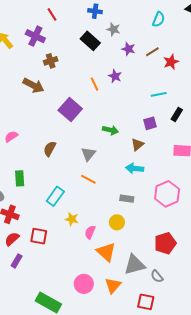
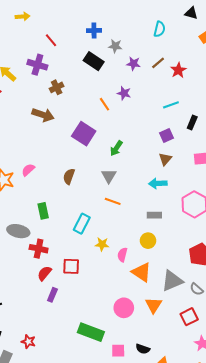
green arrow: (110, 130) -> (116, 148), moved, turned 119
brown triangle: (137, 145) -> (165, 159), moved
red square: (146, 302) -> (189, 317), turned -30

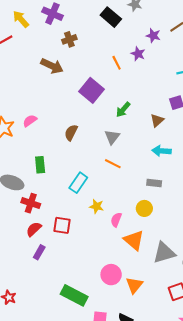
purple star: (134, 64) -> (153, 35), moved
brown triangle: (165, 159) -> (157, 120), moved
orange triangle: (153, 305) -> (134, 285), moved

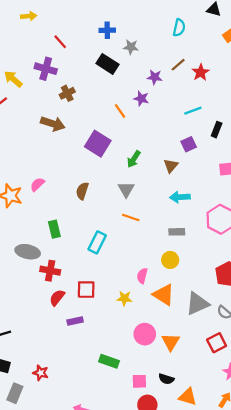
yellow star: (97, 206) -> (124, 298), moved
purple rectangle: (39, 252) -> (75, 321), moved, turned 56
green rectangle: (74, 295) -> (109, 361), size x0.7

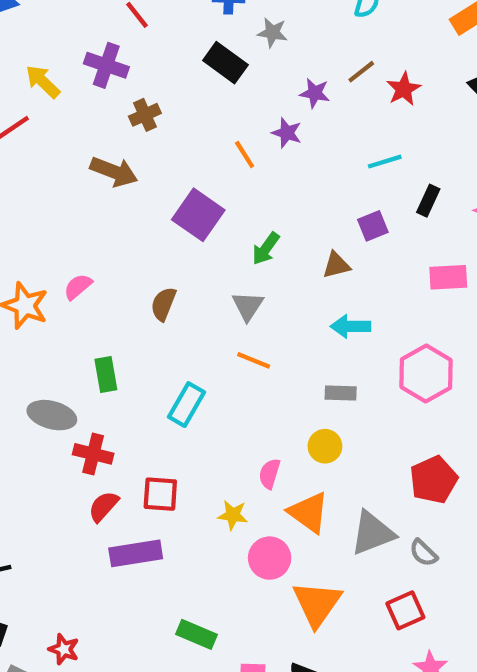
brown triangle: (171, 166) -> (336, 265), turned 32
purple rectangle: (75, 321) -> (136, 553), size x1.6
pink circle: (145, 334) -> (270, 558), moved
orange triangle: (171, 342) -> (317, 604), size x1.4

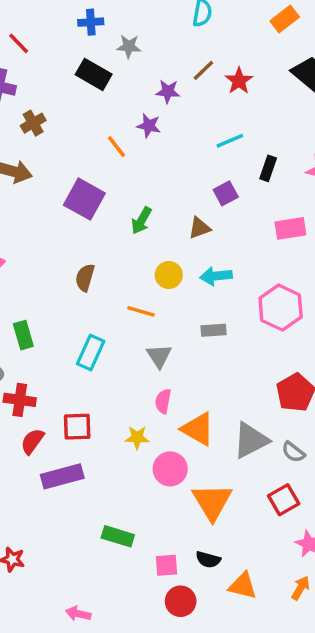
brown semicircle: (163, 304) -> (85, 278), moved
gray triangle: (248, 306) -> (159, 356), moved
yellow circle: (325, 446) -> (169, 275), moved

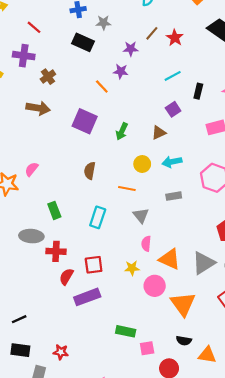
pink square: (166, 565) -> (147, 348), moved

